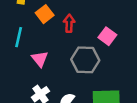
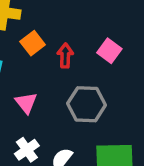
pink square: (107, 36) -> (109, 51), moved

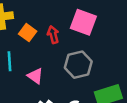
pink square: (109, 51) -> (83, 22), size x1.5

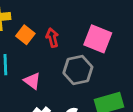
pink square: (83, 22) -> (98, 39), moved

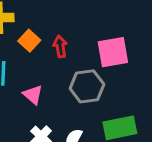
pink square: (98, 39) -> (113, 52), turned -36

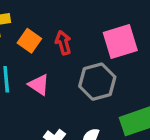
pink triangle: (33, 95) -> (39, 85), moved

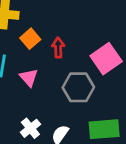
pink square: (120, 41) -> (106, 59), turned -32

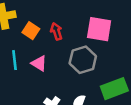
pink square: (106, 59) -> (99, 29), turned -30

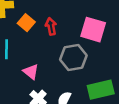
pink triangle: (39, 63) -> (31, 72), moved

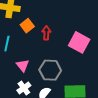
gray hexagon: (73, 58) -> (50, 70), moved

